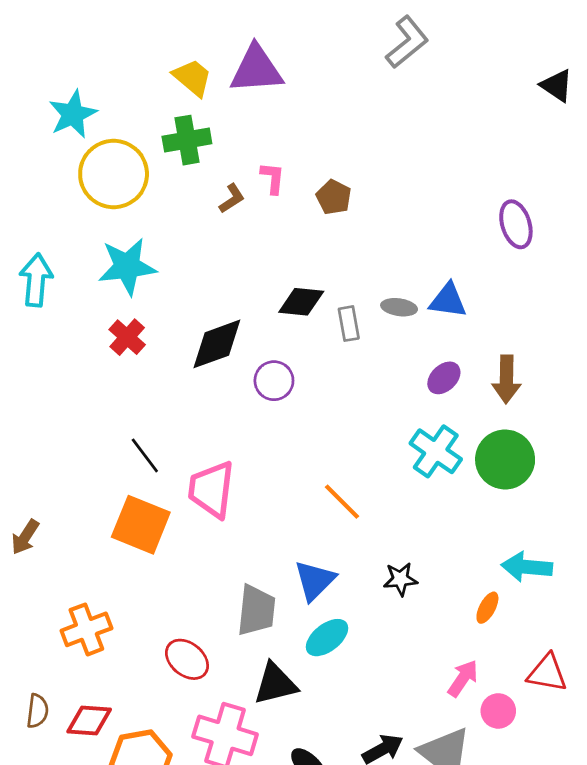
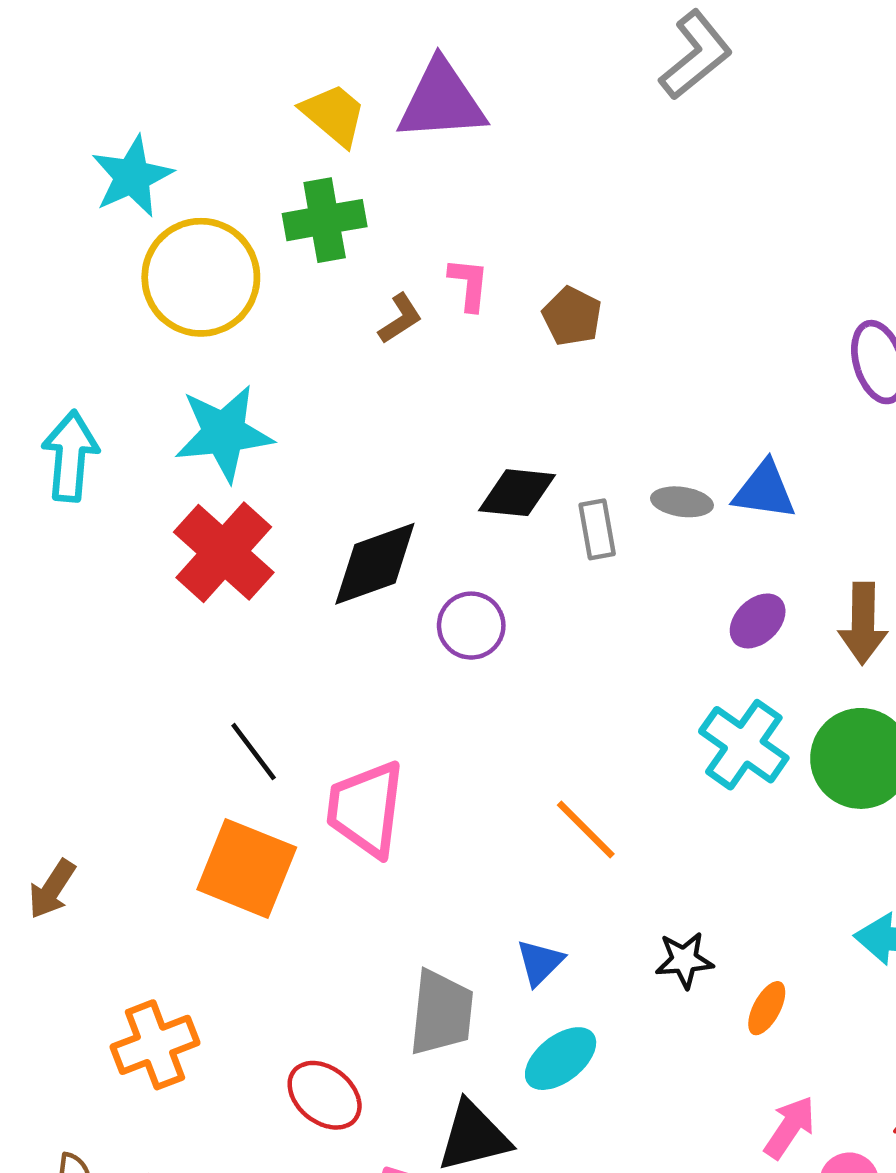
red cross: (127, 337) -> (224, 552), size x1.6
blue triangle: (315, 580) -> (540, 962), size x0.7
orange ellipse: (487, 608) -> (767, 1008), moved

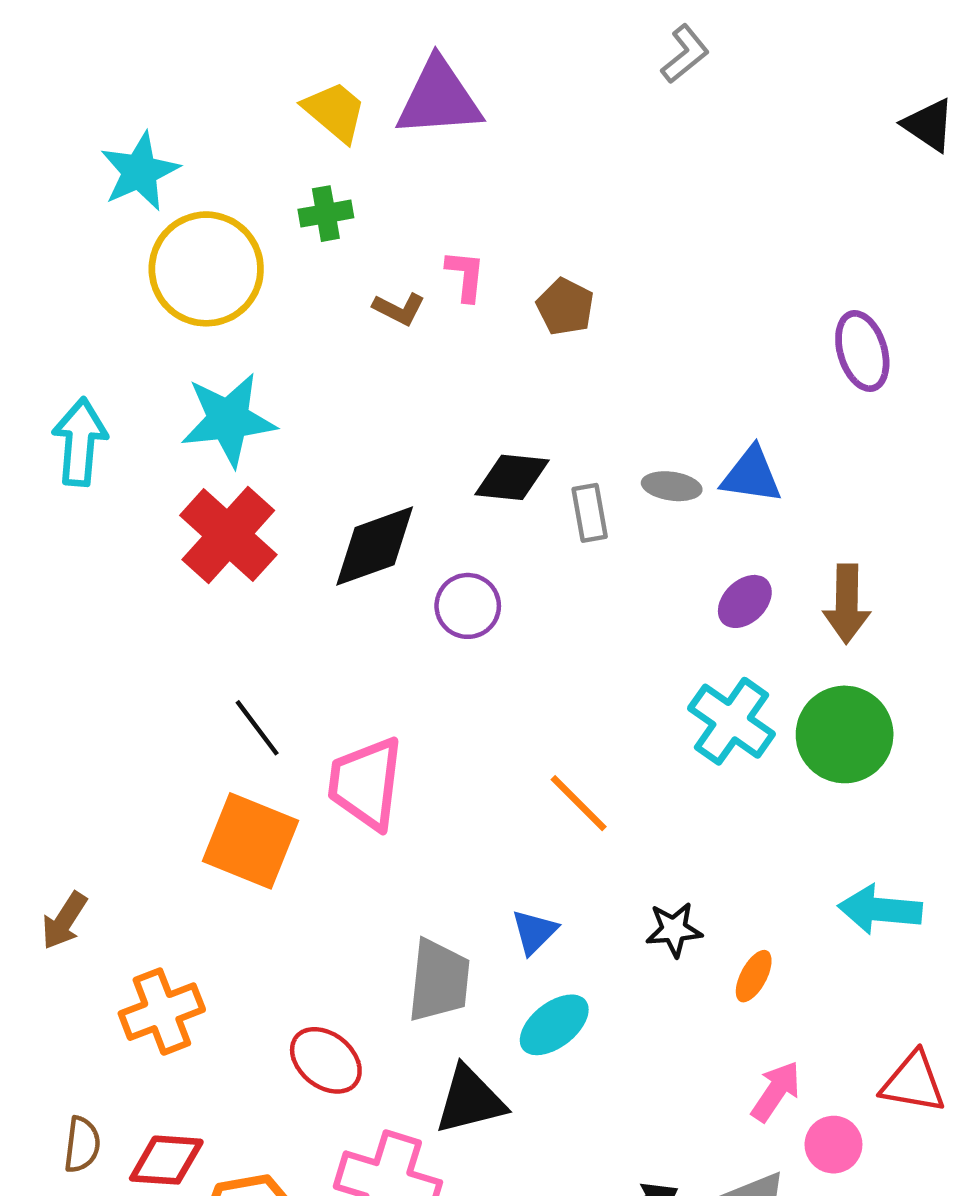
gray L-shape: (696, 55) -> (685, 54), size x0.7
green cross: (325, 220) -> (326, 214), size x0.7
brown L-shape: (400, 319) -> (399, 309), turned 60
brown arrow: (52, 889) -> (64, 921), moved

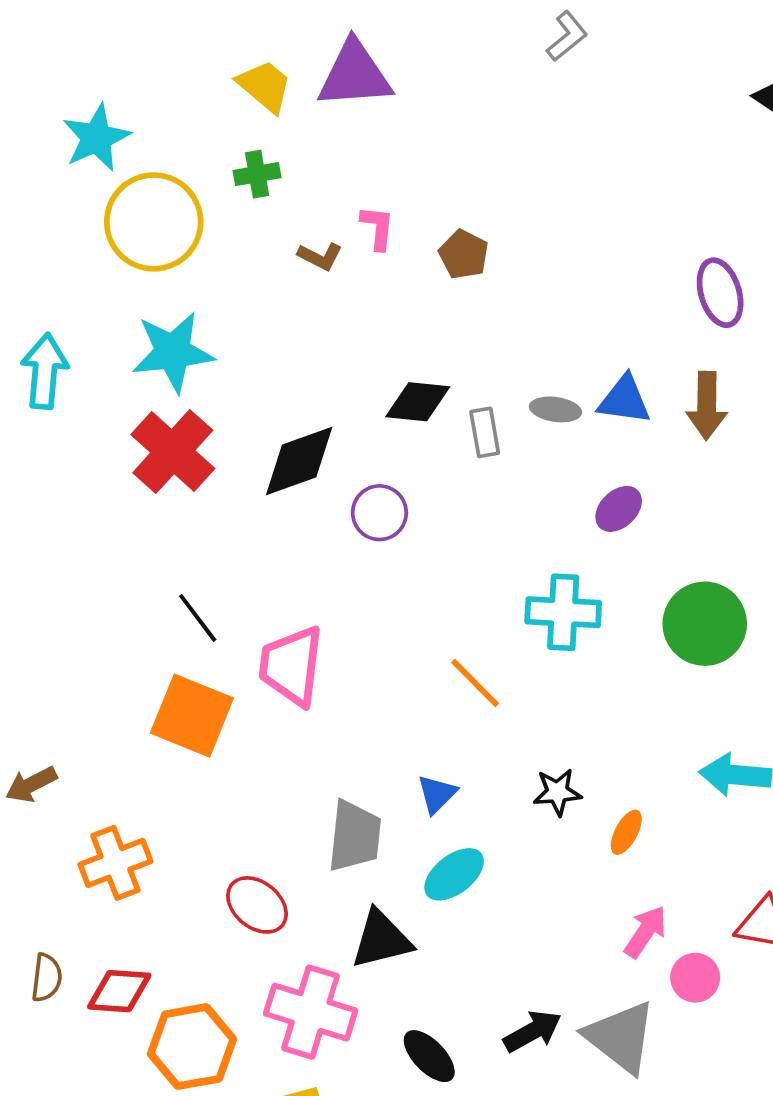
brown arrow: (847, 604) -> (707, 406), moved
cyan cross: (732, 721) -> (563, 612), moved, turned -32
brown arrow: (64, 921) -> (31, 784), turned 30

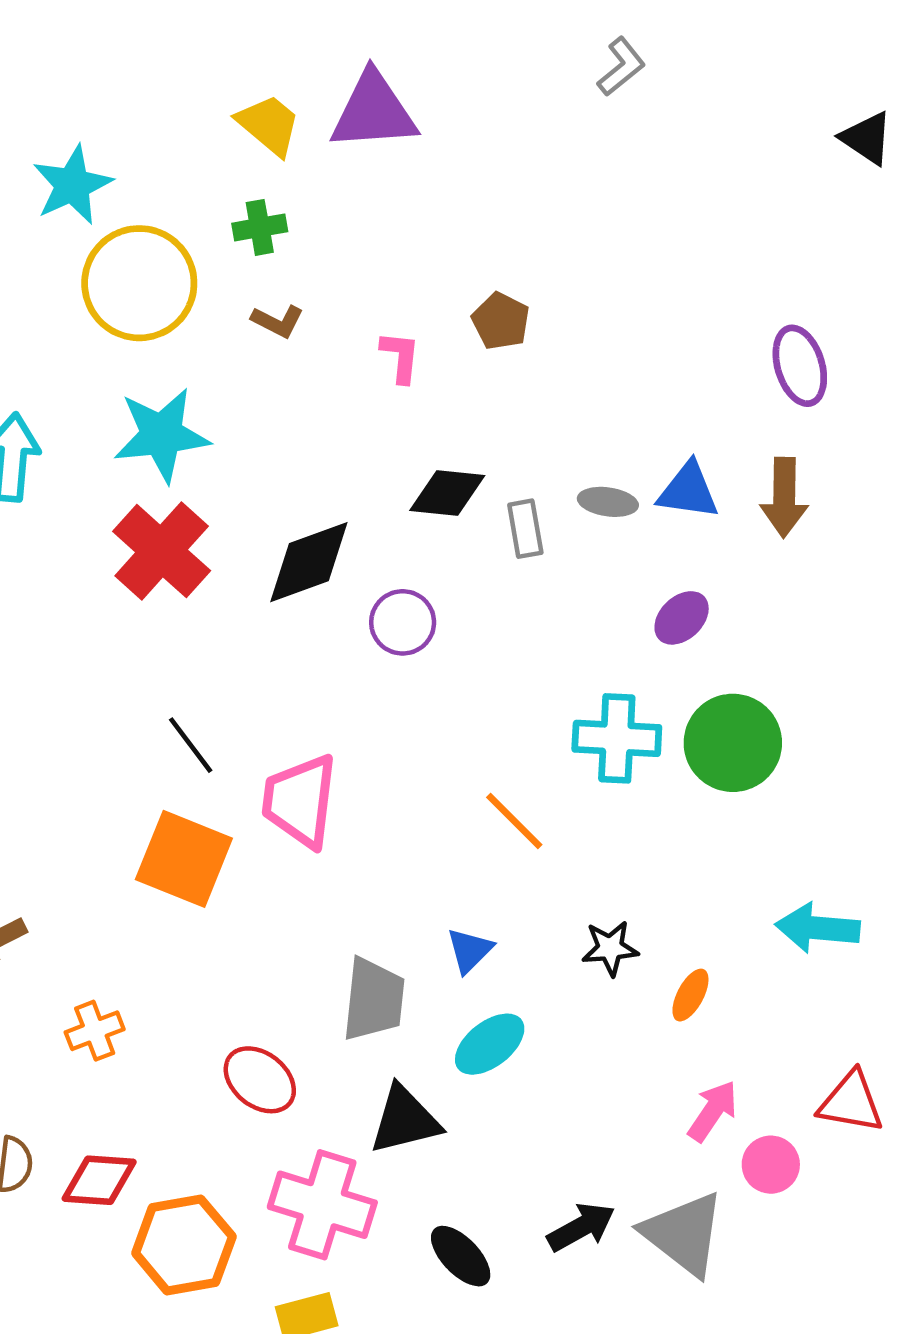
pink L-shape: (378, 228) -> (400, 357), moved
brown L-shape: (320, 256) -> (278, 321), moved
green circle: (705, 624) -> (733, 743), moved
orange cross: (115, 863) -> (95, 1031), size x0.7

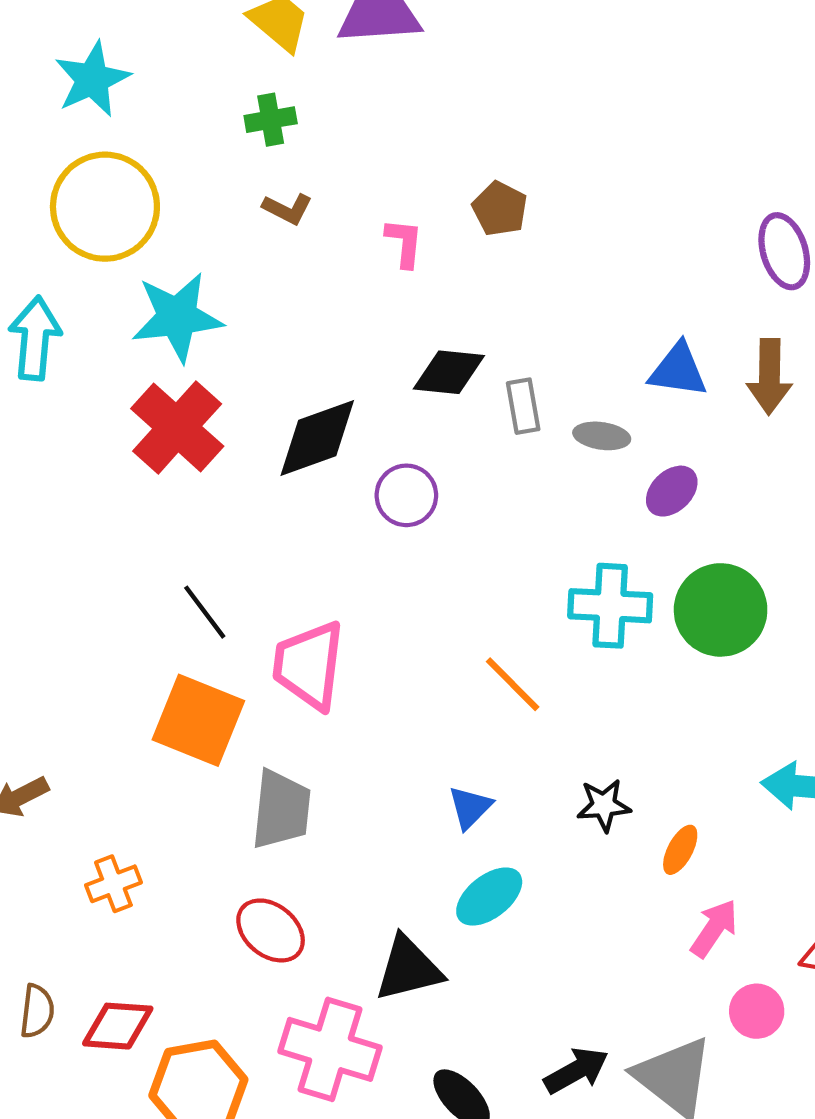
yellow circle: (139, 283) -> (105, 207), moved
gray ellipse: (608, 502) -> (602, 436), moved
gray trapezoid: (374, 999) -> (281, 809), moved
pink arrow: (713, 1111) -> (714, 928), moved

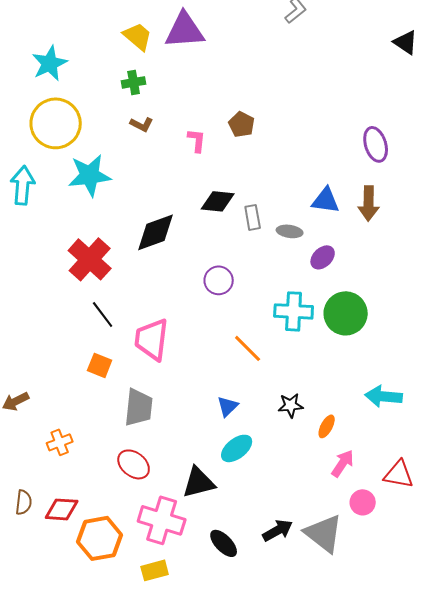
red cross: (177, 427) -> (90, 259), moved
purple circle: (406, 495) -> (219, 280), moved
orange square: (198, 720) -> (100, 365), size x0.6

